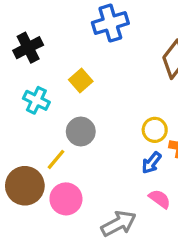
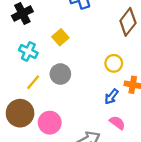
yellow circle: (155, 130) -> (114, 63), moved
yellow line: (56, 159) -> (33, 82), moved

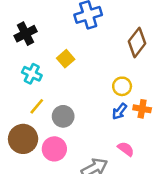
gray circle: (60, 74) -> (63, 116), moved
blue arrow: (111, 97) -> (120, 111), moved

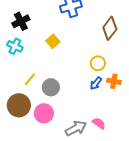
cyan cross: (32, 74) -> (15, 46), moved
pink semicircle: (126, 149) -> (99, 123), moved

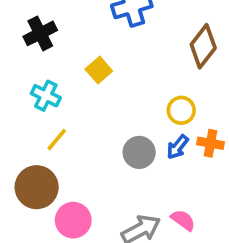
cyan cross: (15, 46) -> (46, 96), moved
gray circle: (51, 87) -> (139, 152), moved
pink circle: (44, 113) -> (73, 220), moved

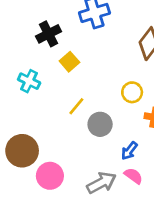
black cross: (40, 33) -> (49, 34), moved
yellow line: (57, 140) -> (76, 106), moved
blue arrow: (178, 147) -> (129, 151), moved

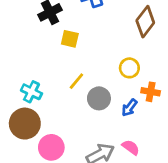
yellow square: (69, 62) -> (70, 39), turned -36
cyan cross: (29, 81) -> (31, 92), moved
blue arrow: (129, 151) -> (129, 108), moved

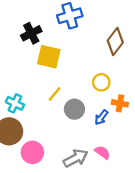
yellow square: (70, 39) -> (49, 57), size x1.5

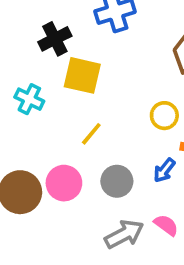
cyan cross: (15, 103) -> (29, 99), moved
gray circle: (74, 109) -> (117, 181), moved
pink circle: (32, 152) -> (64, 183), moved

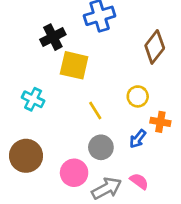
cyan cross: (29, 99) -> (33, 99), moved
yellow line: (91, 134) -> (95, 111), moved, turned -72
pink circle: (64, 183) -> (74, 173), moved

